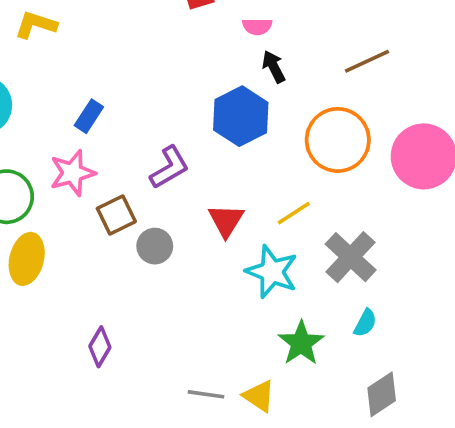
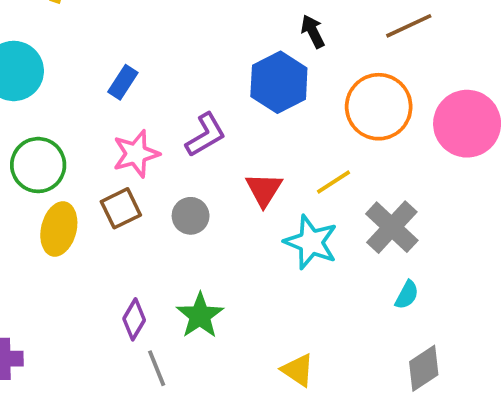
pink star: (72, 173) -> (136, 154), moved
brown square: (116, 215) -> (121, 208), moved
green star: (301, 343) -> (200, 316), moved
gray line: (206, 394) -> (157, 368), moved, turned 60

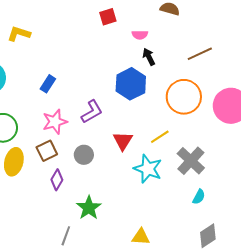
purple diamond: (134, 319) -> (57, 180), moved
gray line: (157, 368) -> (66, 236), turned 42
yellow triangle: (298, 370) -> (141, 237), turned -30

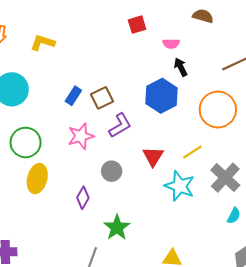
brown square: (47, 151) -> (102, 98), moved

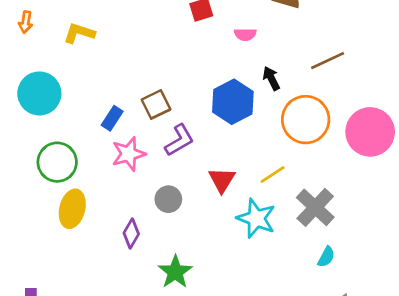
black arrow: (181, 67) -> (271, 78), moved
blue rectangle: (73, 96) -> (112, 118), moved

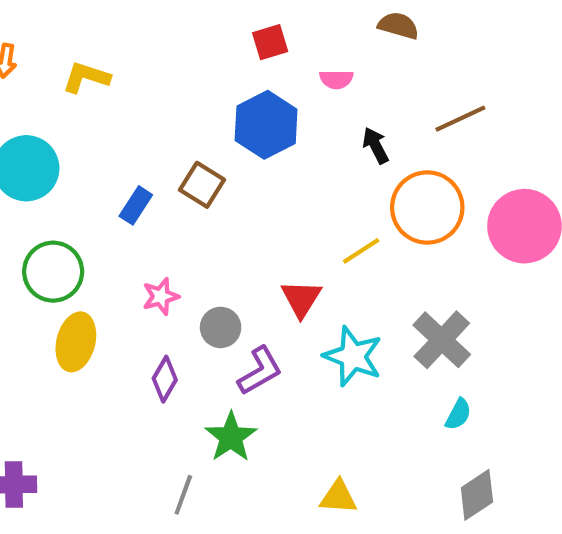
blue hexagon: (233, 102) -> (266, 125), moved
brown square: (156, 104) -> (202, 185), turned -32
purple L-shape: (179, 140) -> (260, 371), moved
pink star: (129, 154) -> (161, 296), moved, size x0.7
yellow line: (273, 174) -> (361, 251), moved

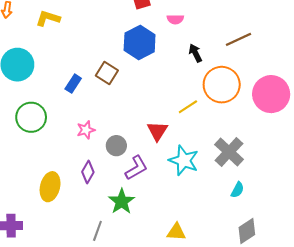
yellow ellipse: (76, 342) -> (50, 187), moved

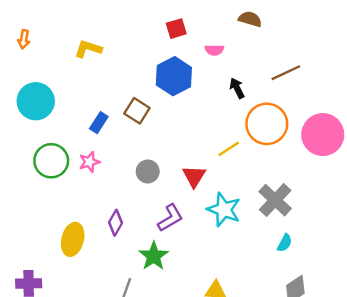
yellow L-shape: (48, 18) -> (88, 49), moved
pink star: (86, 130) -> (89, 162), moved
gray circle: (116, 146) -> (148, 171), moved

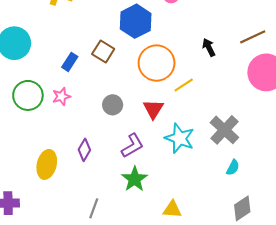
brown line: (286, 73) -> (253, 37), moved
black arrow: (237, 88) -> (209, 47), moved
orange circle: (267, 124) -> (157, 63), moved
green star: (154, 256) -> (135, 179), moved

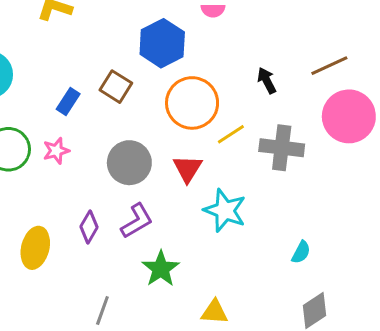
gray circle: (113, 105) -> (129, 163), size x1.5
gray cross: (224, 130) -> (282, 148), moved, turned -36
purple L-shape: (132, 146) -> (137, 221), moved

